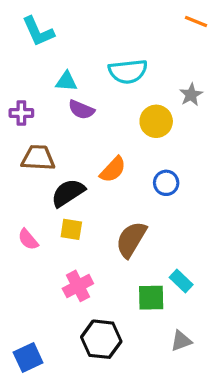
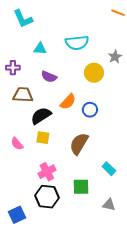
purple semicircle: (81, 110) -> (49, 77), moved
blue circle: (166, 183) -> (90, 110), moved
green square: (151, 298) -> (81, 187), moved
black hexagon: (101, 339) -> (47, 197), moved
gray triangle: (181, 341) -> (109, 205), turned 32

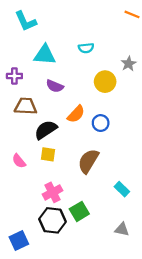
cyan semicircle: (77, 43) -> (86, 48), size x0.6
cyan triangle: (40, 49) -> (45, 55), size x1.5
green square: (81, 187) -> (79, 211), moved, turned -30

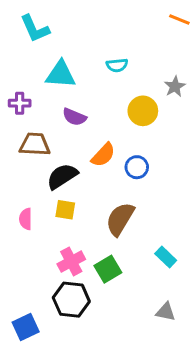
pink semicircle: (19, 161) -> (26, 219), turned 40
green square: (79, 211) -> (108, 269), moved

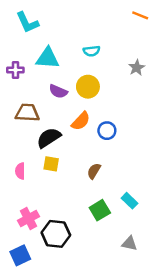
purple cross: (20, 103) -> (15, 70), moved
yellow circle: (143, 111) -> (88, 87), moved
brown semicircle: (120, 219) -> (94, 171), size x0.6
pink cross: (71, 262) -> (29, 219), moved
green square: (108, 269) -> (100, 210), moved

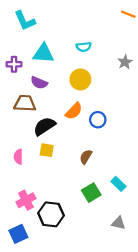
purple semicircle: (58, 91) -> (39, 83), moved

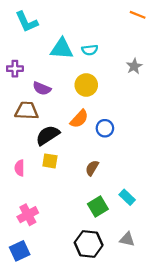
cyan triangle: (43, 53) -> (62, 49), moved
black hexagon: (51, 214) -> (89, 244), moved

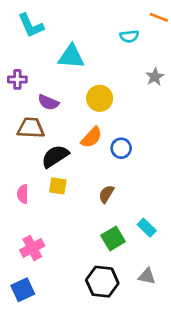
cyan semicircle: (90, 50) -> (129, 36), moved

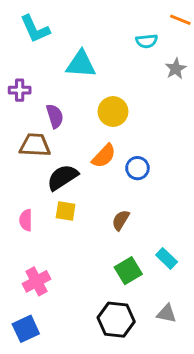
gray star: (155, 77) -> (176, 69), moved
purple semicircle: (48, 102) -> (55, 116), turned -130

